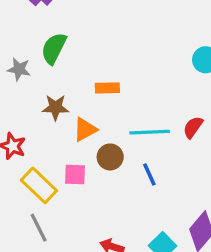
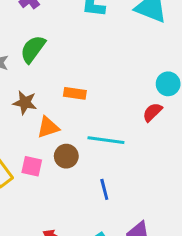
red semicircle: (193, 127) -> (152, 112), moved
blue line: (149, 174) -> (104, 189), moved

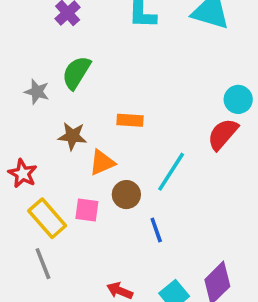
red semicircle: (152, 112) -> (223, 134), size x1.4
cyan line: (106, 140) -> (171, 172), turned -60
blue line: (104, 189) -> (156, 230), moved

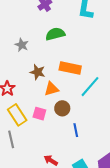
green semicircle: (76, 73) -> (55, 34), moved, turned 36
orange rectangle: (130, 120) -> (70, 68), size x1.5
cyan line: (171, 172) -> (90, 87), moved

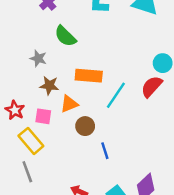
green semicircle: (55, 34) -> (65, 36), turned -114
gray star: (22, 45) -> (38, 58), moved
pink square: (39, 114) -> (43, 116), moved

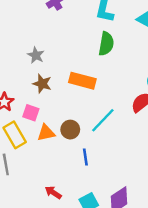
green semicircle: (65, 36) -> (106, 44), moved, turned -135
cyan line: (116, 95) -> (103, 120), moved
orange triangle: (69, 104) -> (46, 133), moved

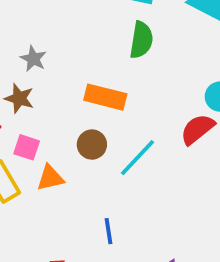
brown star: (42, 84) -> (19, 98), moved
brown circle: (70, 130) -> (92, 145), moved
blue line: (85, 157) -> (108, 231), moved

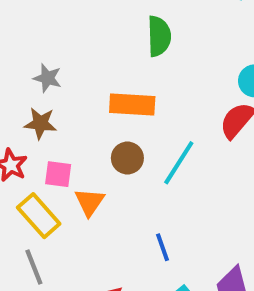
orange triangle: (50, 178) -> (90, 202), turned -32

